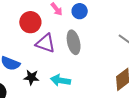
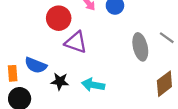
gray ellipse: (74, 42) -> (140, 47), moved

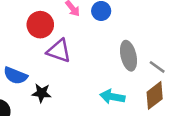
gray line: (167, 38) -> (157, 67), moved
cyan arrow: (93, 85) -> (112, 97), moved

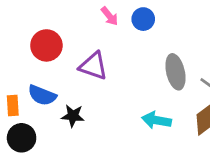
red circle: (40, 25) -> (46, 45), moved

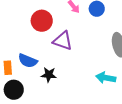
red circle: (46, 45) -> (42, 21), moved

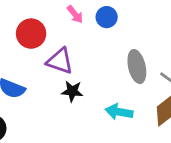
black star: (49, 75) -> (72, 91), moved

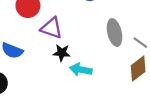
cyan arrow: (119, 112) -> (81, 70), moved

